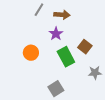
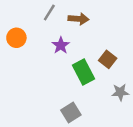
purple star: (56, 34) -> (61, 45), moved
orange circle: (31, 53) -> (16, 38), moved

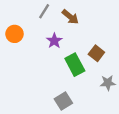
brown arrow: (78, 19) -> (70, 17), turned 36

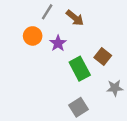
orange circle: (15, 34) -> (33, 36), moved
gray square: (63, 101) -> (79, 107), moved

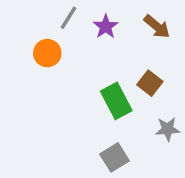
brown arrow: (75, 18) -> (157, 27), moved
purple star: (58, 43) -> (106, 27), moved

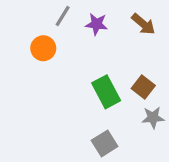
purple star: (106, 27) -> (97, 24), turned -30
brown square: (150, 83) -> (143, 87), moved

